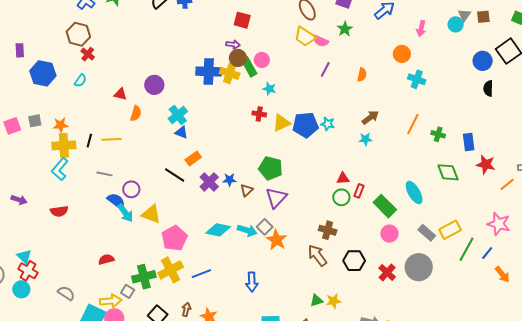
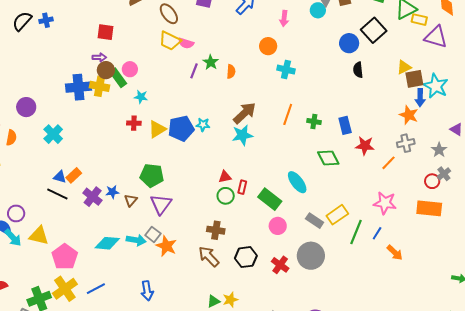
green star: (345, 29) -> (211, 62), moved
brown arrow: (370, 117) -> (245, 113), size x1.4
blue triangle: (181, 132) -> (60, 177), moved
cyan star: (365, 139) -> (242, 135), size x1.5

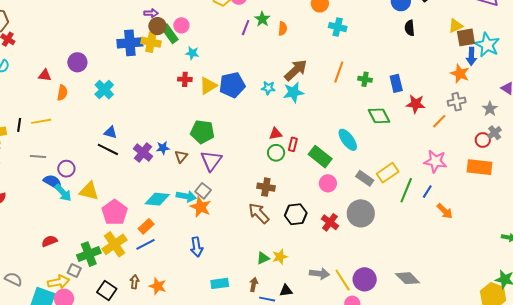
cyan star: (203, 125) -> (268, 88), moved
orange rectangle: (74, 175) -> (146, 226), moved
orange star: (166, 246) -> (201, 207), moved

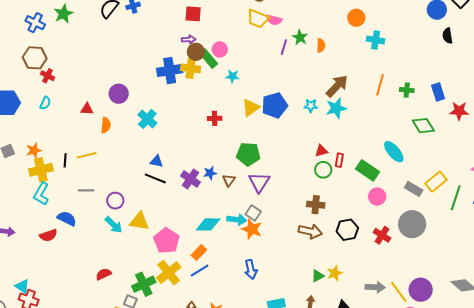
red cross: (185, 79) -> (215, 118), moved
blue semicircle: (53, 182) -> (67, 218), moved
brown arrow: (259, 213) -> (310, 231), turned 150

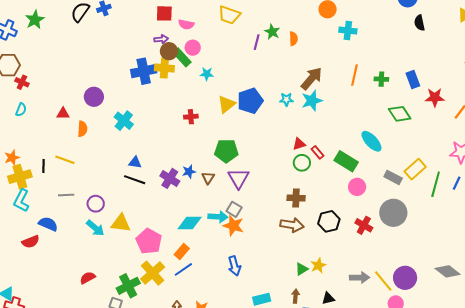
pink semicircle: (274, 20) -> (186, 24), moved
yellow line: (87, 155) -> (65, 160), turned 36
red rectangle: (339, 160) -> (318, 152), turned -48

